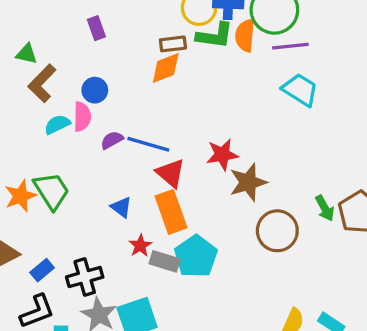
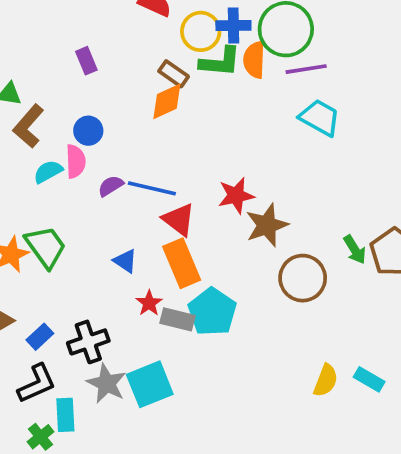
brown rectangle: (173, 44) -> (174, 74), turned 45

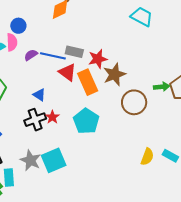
green arrow: (355, 250) -> (162, 87), turned -63
orange rectangle: (182, 263) -> (88, 82), moved
gray rectangle: (178, 319) -> (74, 52), moved
black cross: (88, 342) -> (35, 120), moved

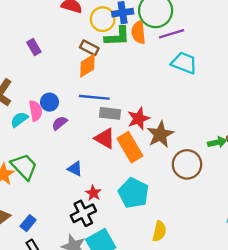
blue circle: (18, 26) -> (49, 102), moved
blue line: (53, 56) -> (94, 97), moved
black cross: (35, 120) -> (83, 213), moved
yellow semicircle: (147, 157) -> (159, 231), moved

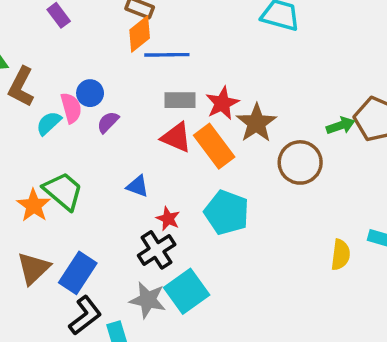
blue line: (94, 97) -> (167, 55), moved
blue rectangle: (28, 223) -> (78, 273), size x1.6
yellow semicircle: (159, 231) -> (341, 255), moved

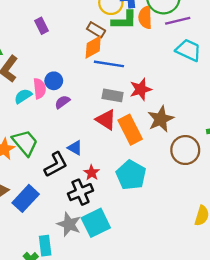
red star: (222, 103) -> (141, 89), moved
black L-shape: (85, 315) -> (56, 165), moved

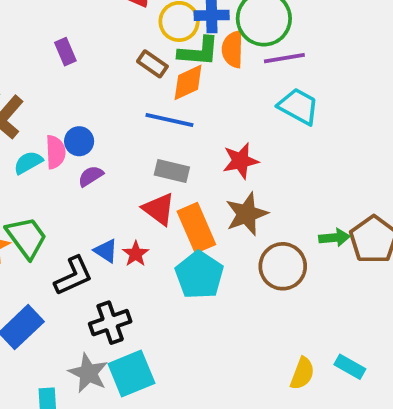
orange diamond: (93, 47) -> (188, 82), moved
red star: (141, 89) -> (241, 161), moved
red star: (92, 173) -> (136, 254), moved
cyan pentagon: (131, 175) -> (199, 275), moved

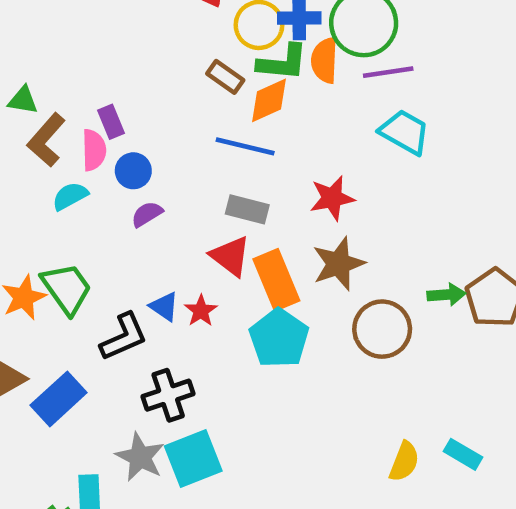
purple rectangle: (65, 52) -> (111, 122), moved
pink semicircle: (55, 152) -> (94, 150), moved

